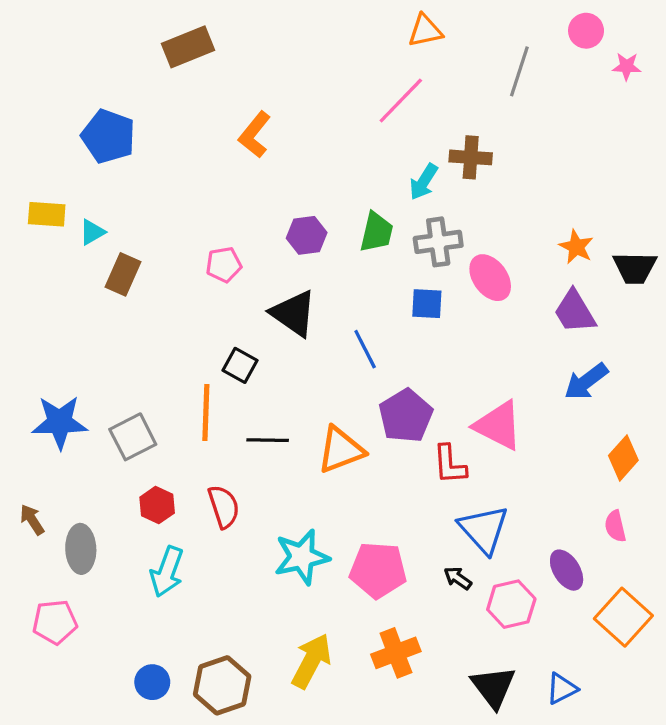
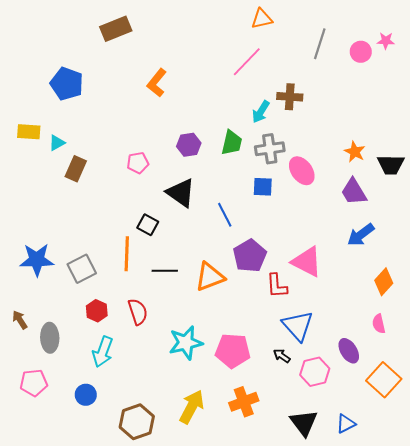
pink circle: (586, 31) -> (361, 52), moved
blue circle: (152, 682) -> (86, 395), moved

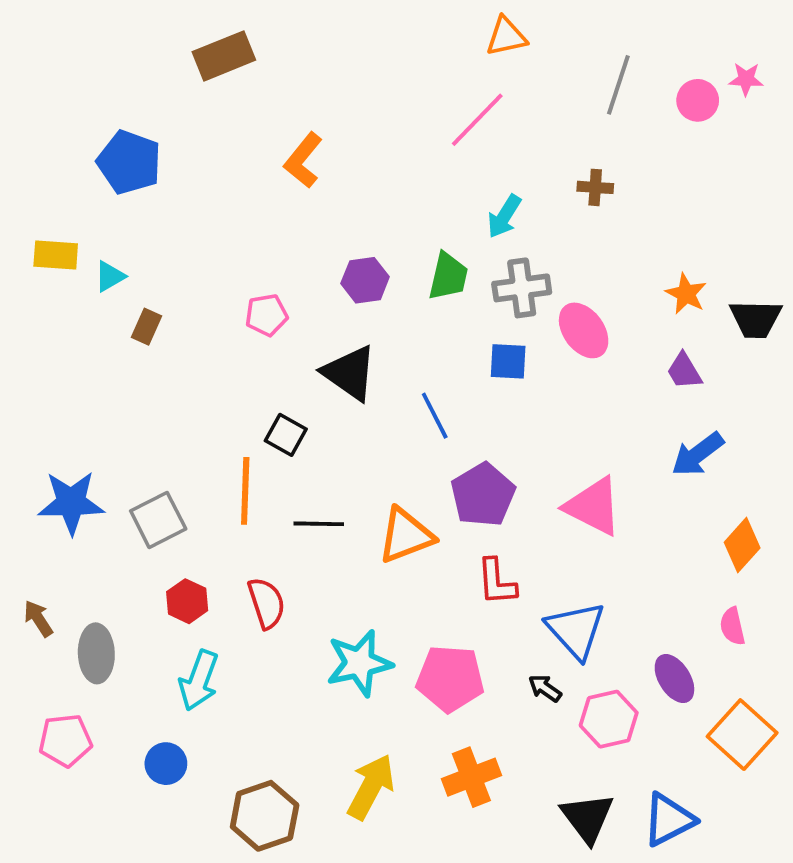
brown cross: (290, 97) -> (595, 187), moved, size x0.7
brown rectangle: (76, 169) -> (147, 327), size x0.7
purple trapezoid: (354, 192) -> (684, 371), size x0.7
red L-shape: (277, 286) -> (497, 582), moved
blue triangle: (346, 424) -> (669, 820), size x1.4

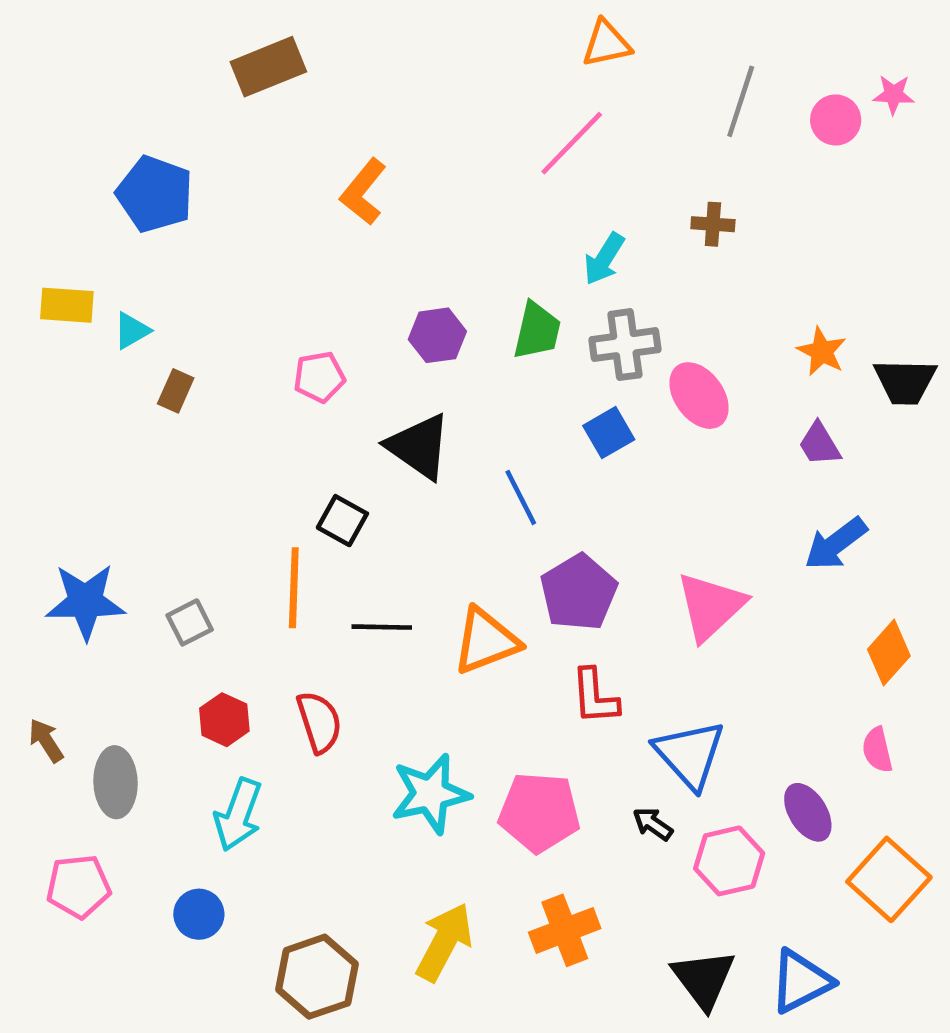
blue square: (508, 361) -> (609, 433), turned -33
pink triangle: (593, 506) -> (711, 606), turned 50
gray square: (158, 520) -> (190, 622), size x0.7

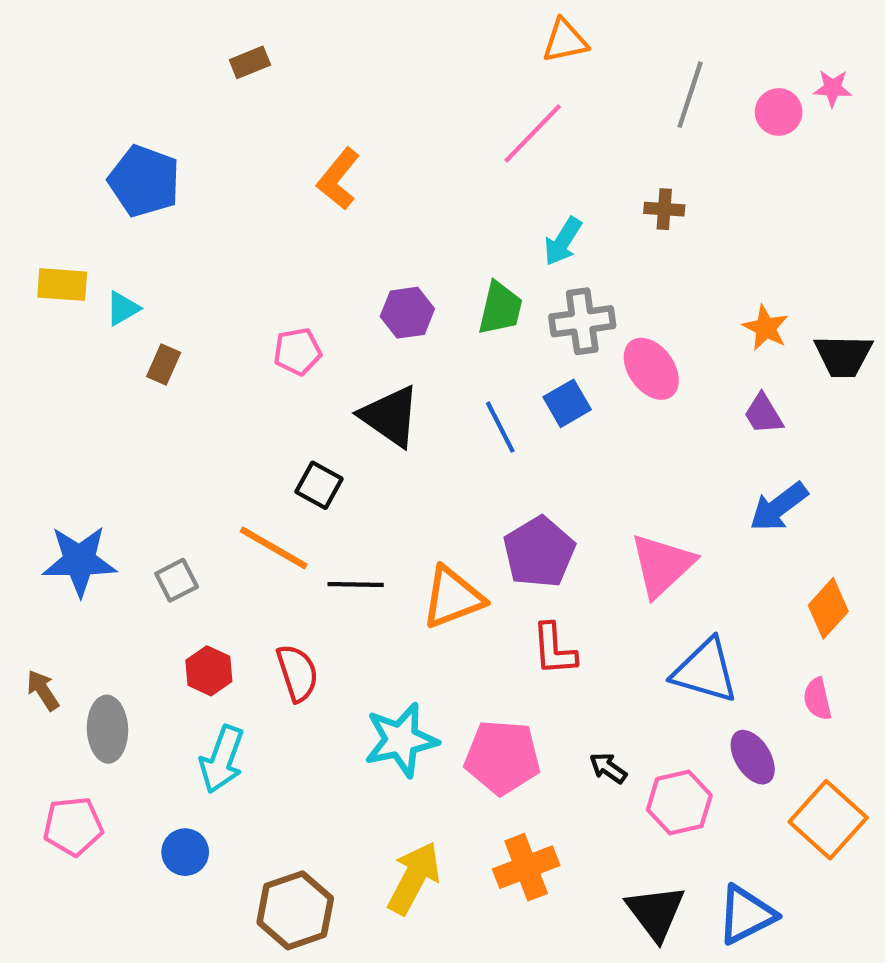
brown rectangle: (268, 67) -> (250, 62), size x0.6
blue line: (521, 497) -> (500, 427), moved
orange line: (294, 588) -> (274, 548), turned -62
blue triangle: (690, 754) -> (705, 671), moved, turned -32

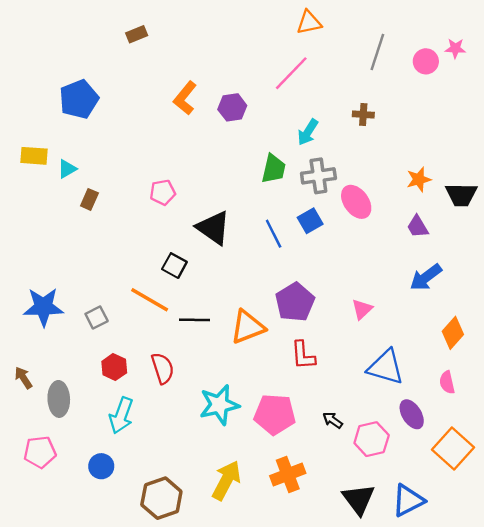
blue pentagon: (144, 181) -> (79, 99), turned 30
purple hexagon: (407, 313) -> (232, 107), moved
orange star: (766, 328) -> (419, 179), turned 30
pink triangle: (662, 565) -> (362, 309), size x0.6

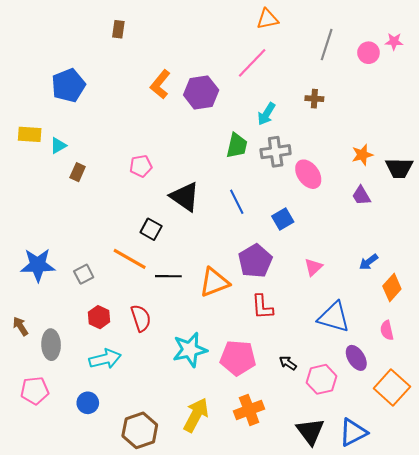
brown rectangle: (137, 34) -> (118, 29), turned -60
purple hexagon: (232, 107) -> (201, 93), size x1.4
blue square: (310, 221) -> (283, 219), moved
blue arrow: (426, 277) -> (368, 262), moved, size x0.7
cyan arrow: (121, 415) -> (105, 359), turned -124

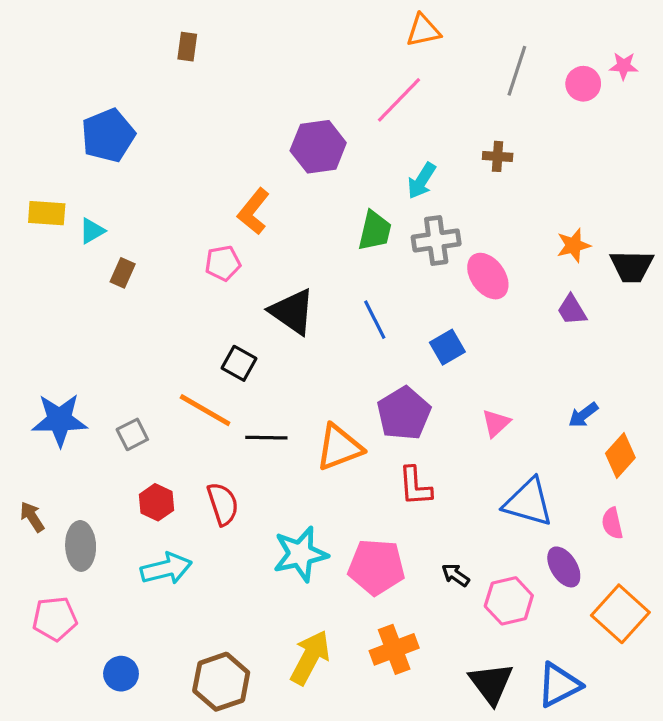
orange L-shape: (160, 84) -> (254, 211), moved
blue circle: (88, 403) -> (121, 674), moved

